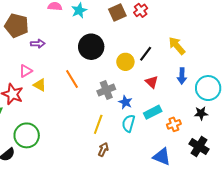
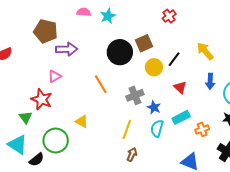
brown square: (117, 12) -> (144, 43), moved
purple arrow: (38, 44) -> (67, 49), size x1.5
yellow triangle: (40, 85) -> (82, 121), moved

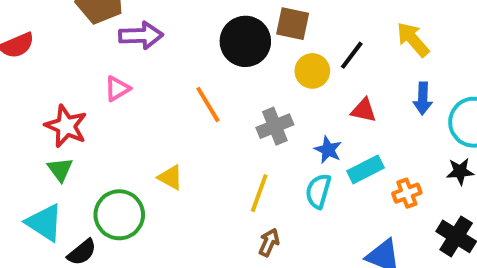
brown square: (144, 43) -> (293, 24), turned 36
red triangle: (180, 87) -> (364, 110), turned -32
red star: (42, 99) -> (66, 126), moved
blue star: (154, 107) -> (328, 150), moved

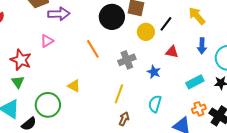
cyan rectangle: (366, 169) -> (195, 82), moved
cyan semicircle: (318, 191) -> (155, 104), moved
orange cross: (407, 193) -> (199, 109), moved

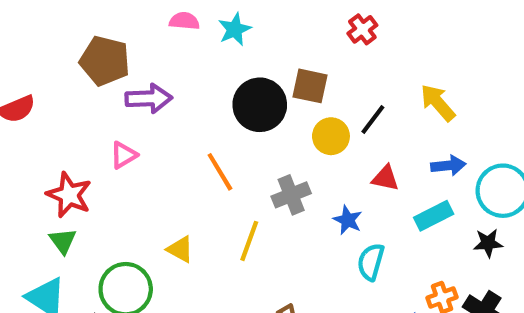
blue arrow: (202, 46) -> (448, 166), turned -98
cyan rectangle: (195, 82) -> (434, 216), moved
yellow line: (119, 94) -> (249, 241), moved
cyan semicircle: (155, 104) -> (371, 262), moved

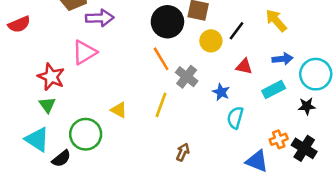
pink triangle: (124, 155) -> (84, 52), size x1.5
orange line: (220, 172) -> (161, 59), moved
gray cross: (291, 195) -> (187, 77), turned -30

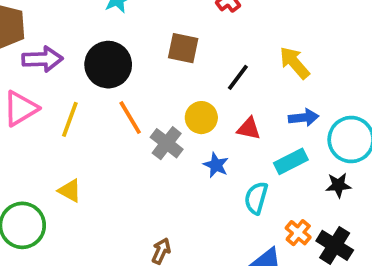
black circle: (167, 22) -> (108, 65), moved
yellow circle: (211, 41) -> (201, 118), moved
yellow line: (161, 105) -> (70, 119), moved
cyan semicircle: (235, 118) -> (256, 198), moved
orange cross: (279, 139) -> (298, 233), turned -30

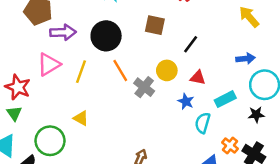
yellow arrow: (295, 63) -> (249, 17), moved
blue arrow: (304, 118) -> (245, 59), moved
blue star: (216, 165) -> (186, 101), moved

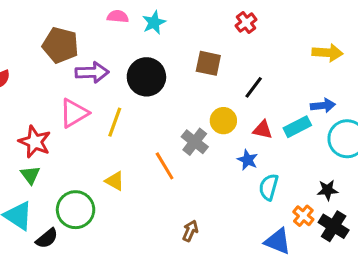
yellow arrow: (249, 17) -> (328, 53), turned 135
orange line: (120, 70) -> (165, 166), moved
cyan rectangle: (225, 99) -> (297, 127), moved
black star: (256, 115) -> (328, 190), moved

